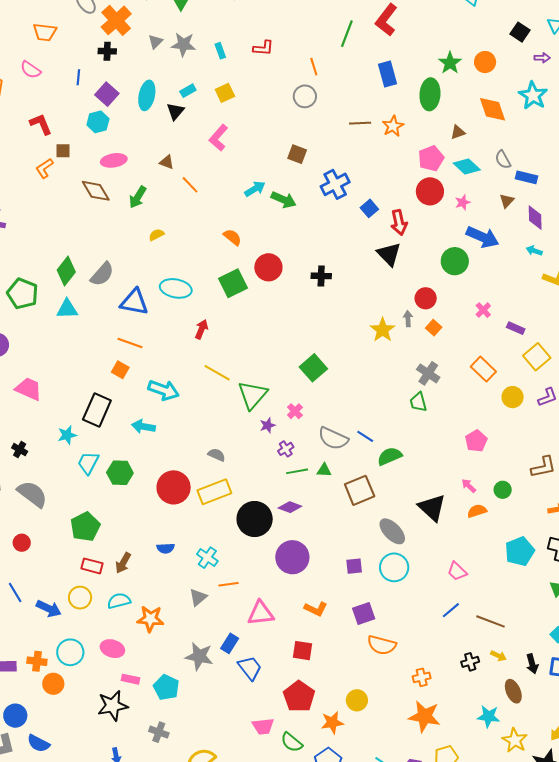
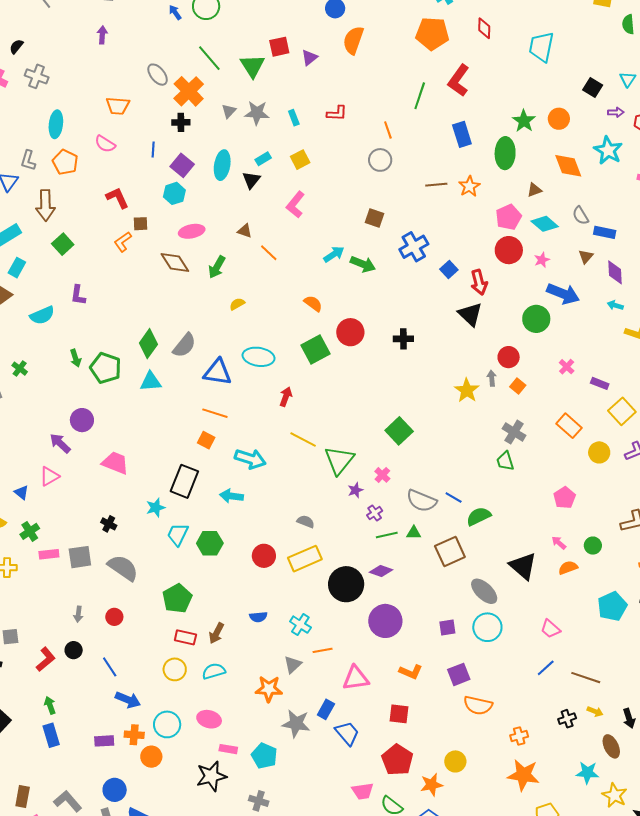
red circle: (174, 487) -> (264, 556), size x0.7
blue arrow: (49, 609) -> (128, 700), moved
orange star: (150, 619) -> (269, 689), moved

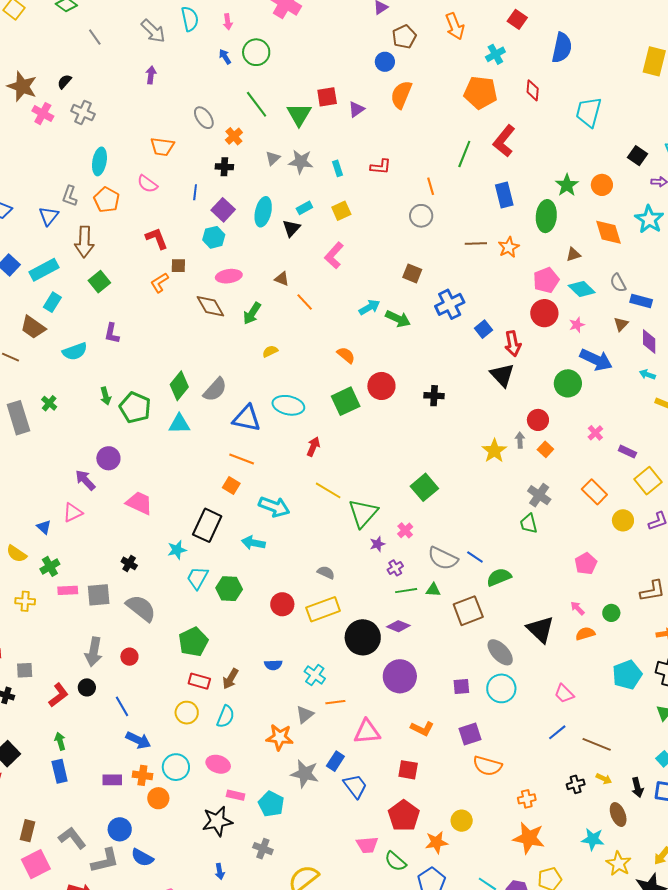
orange cross: (189, 91) -> (234, 136), size x0.6
gray arrow: (78, 614) -> (94, 652), size x1.8
cyan semicircle: (214, 671) -> (226, 717), turned 125

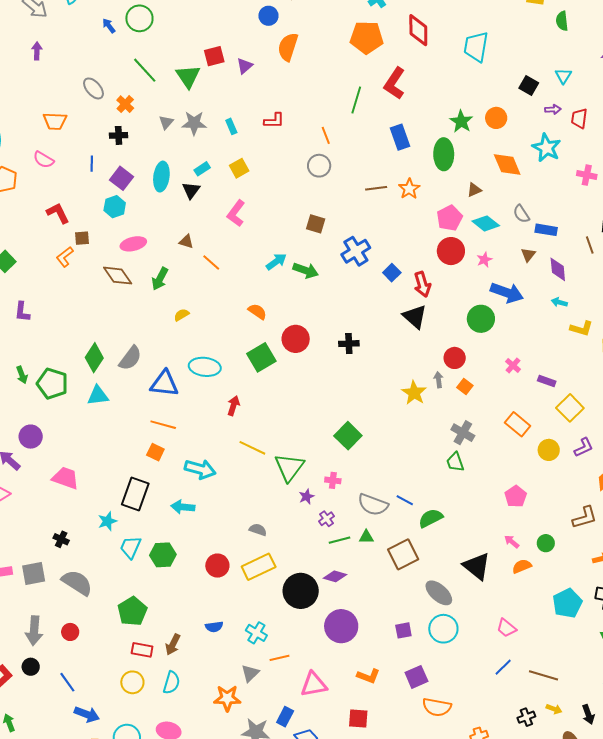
red diamond: (533, 90) -> (418, 30), size x1.5
pink cross: (405, 530) -> (333, 480), turned -35

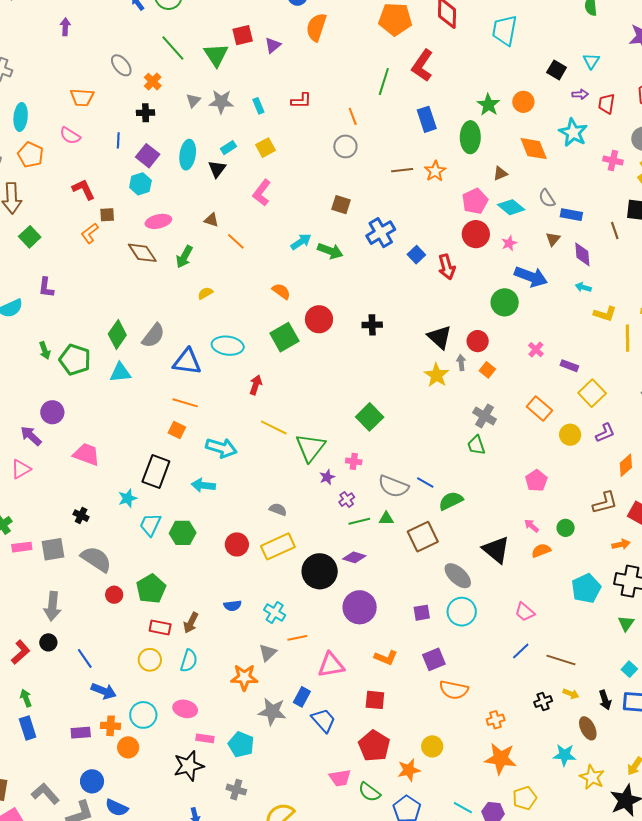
black triangle: (415, 317) -> (439, 337), moved
red circle: (70, 632) -> (114, 595), moved

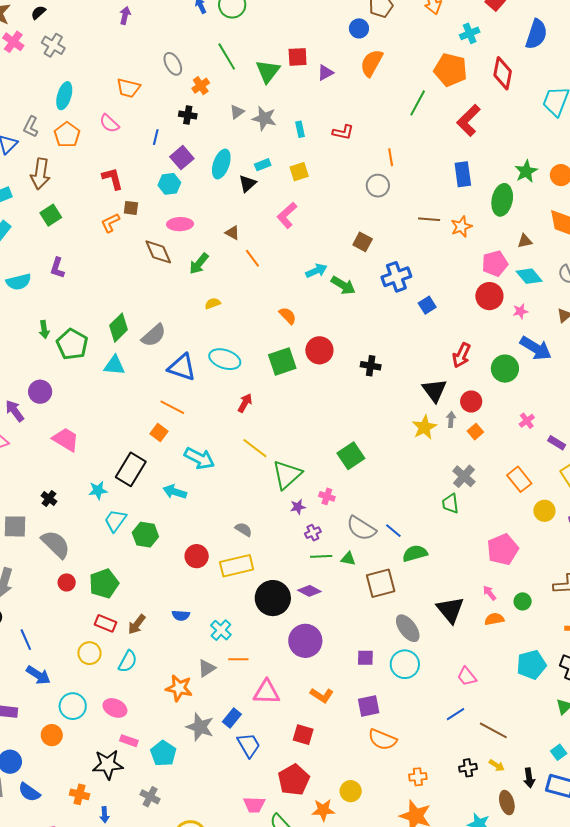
green line: (384, 81) -> (418, 103), moved
red arrow: (447, 267) -> (462, 355), moved, turned 30
pink pentagon: (536, 481) -> (503, 550), size x1.4
orange cross: (111, 726) -> (80, 794), moved

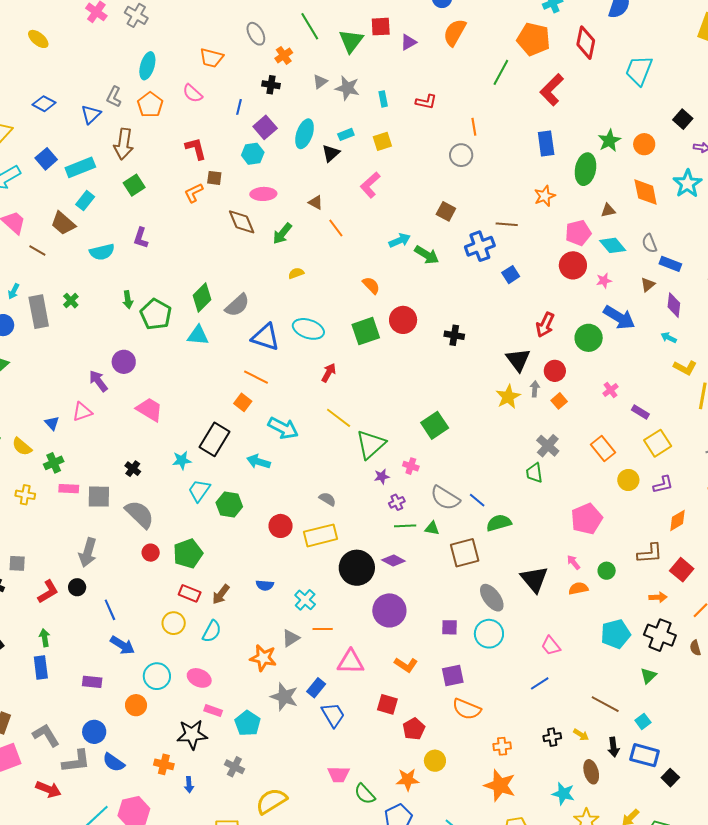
brown line: (429, 219) -> (507, 224), moved
brown line: (493, 730) -> (605, 704), moved
red pentagon: (294, 780) -> (414, 729), moved, size x0.7

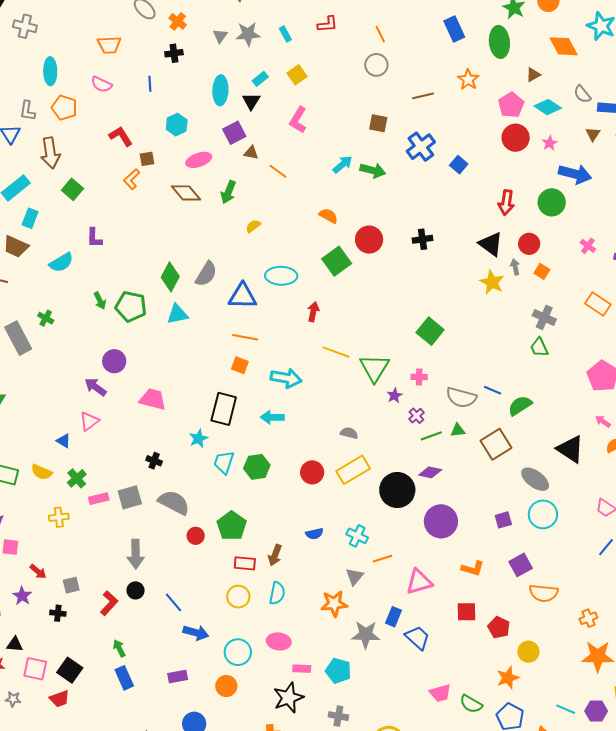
purple square: (265, 127) -> (234, 133), moved, turned 30
brown line: (507, 224) -> (423, 96), moved

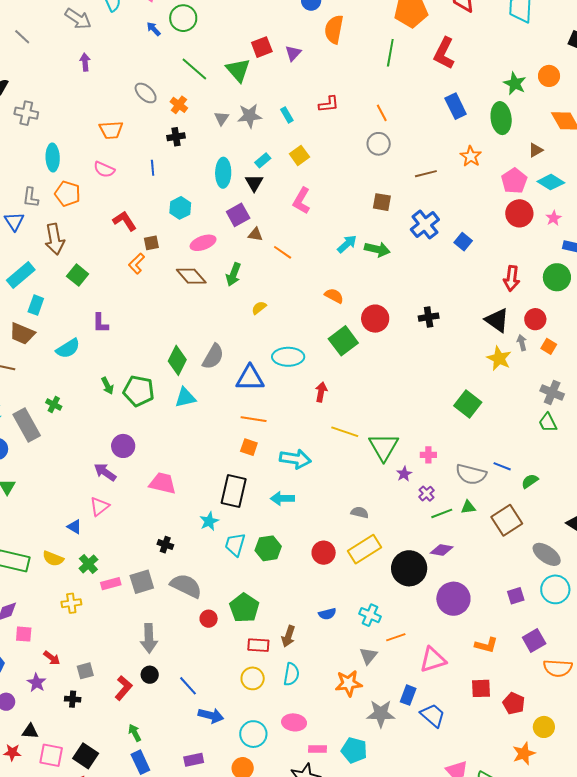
green square: (430, 331) -> (468, 404), moved
green semicircle: (520, 406) -> (530, 481), size x0.7

